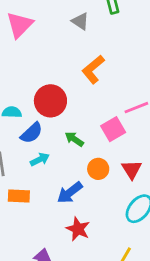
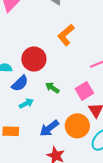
pink square: (113, 129) -> (84, 91), moved
orange circle: (98, 169) -> (77, 126), moved, size x1.5

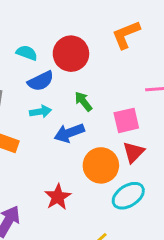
blue arrow: (49, 128) -> (69, 133), moved

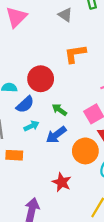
orange L-shape: (126, 35) -> (75, 54), turned 30

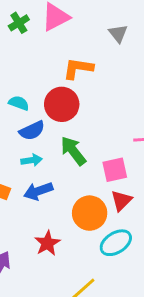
orange L-shape: (75, 54) -> (78, 68), moved
green arrow: (59, 110) -> (73, 151), size x1.5
blue arrow: (56, 135) -> (38, 191), moved

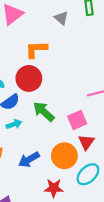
blue arrow: (38, 191) -> (29, 160), moved
red star: (47, 243) -> (54, 188), moved, turned -30

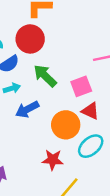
red triangle: (86, 142) -> (90, 111), turned -42
blue arrow: (29, 160) -> (27, 109), moved

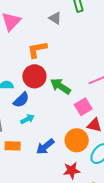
green arrow: (45, 76) -> (60, 86), moved
blue arrow: (27, 109) -> (45, 147), moved

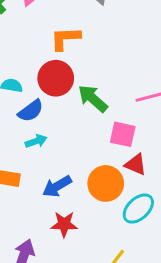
pink square: (83, 107) -> (123, 134), turned 36
red star: (72, 171) -> (64, 224), moved

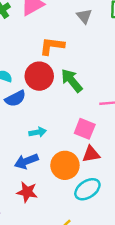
green arrow: (93, 99) -> (72, 81), moved
cyan arrow: (36, 141) -> (38, 132), moved
red triangle: (136, 164) -> (91, 154), turned -42

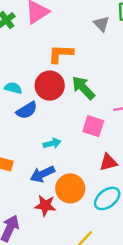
gray triangle: (84, 16) -> (102, 24), moved
pink square: (85, 129) -> (93, 126), moved
orange circle: (65, 165) -> (70, 188), moved

